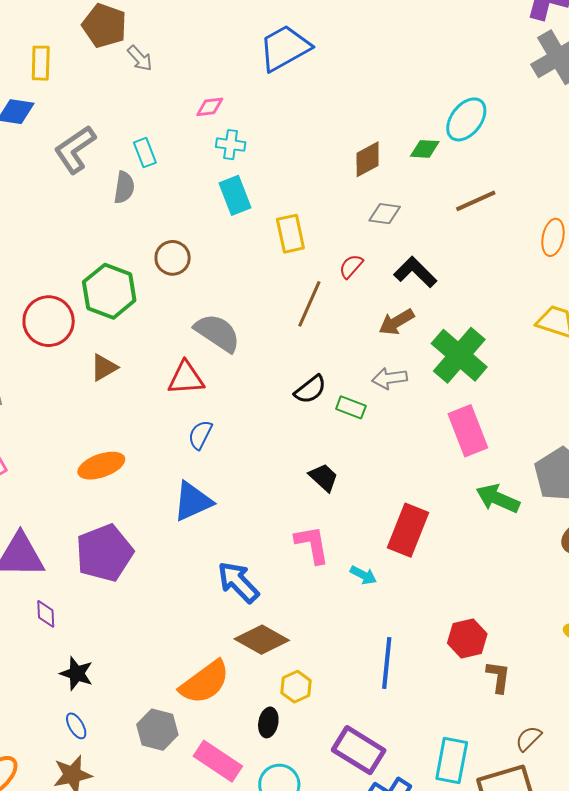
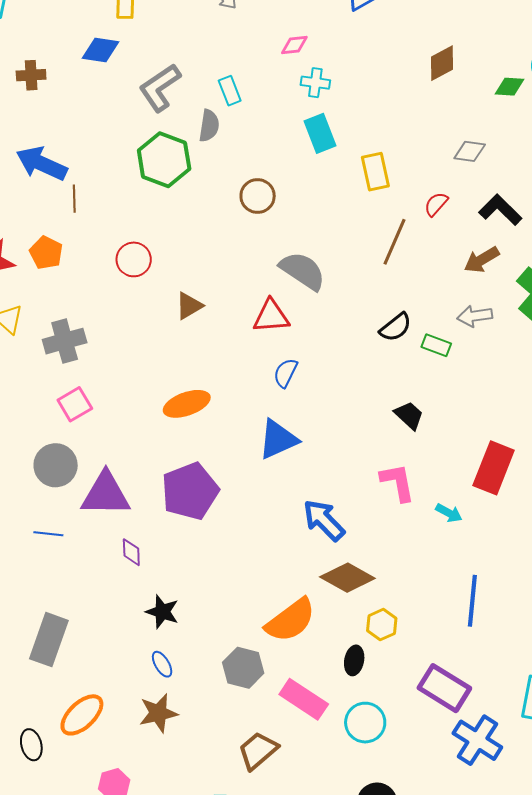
brown diamond: (368, 159) -> (442, 63), moved
green hexagon: (109, 291) -> (164, 160), moved
red circle: (49, 321) -> (134, 259), size x0.7

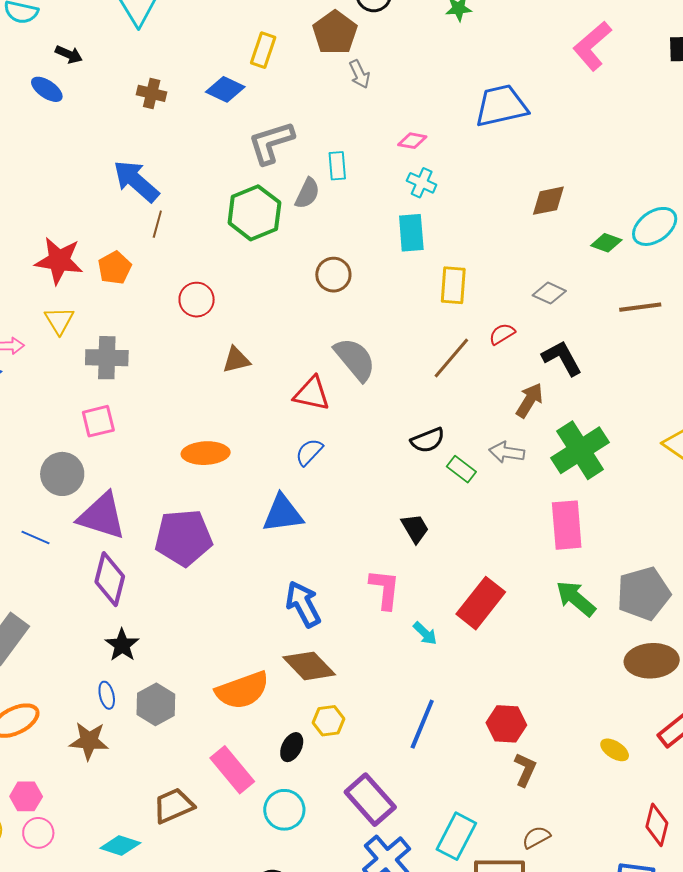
brown arrow: (482, 260) -> (530, 400), turned 135
purple diamond: (131, 552) -> (110, 579), size x1.8
gray hexagon: (243, 668) -> (156, 704), moved

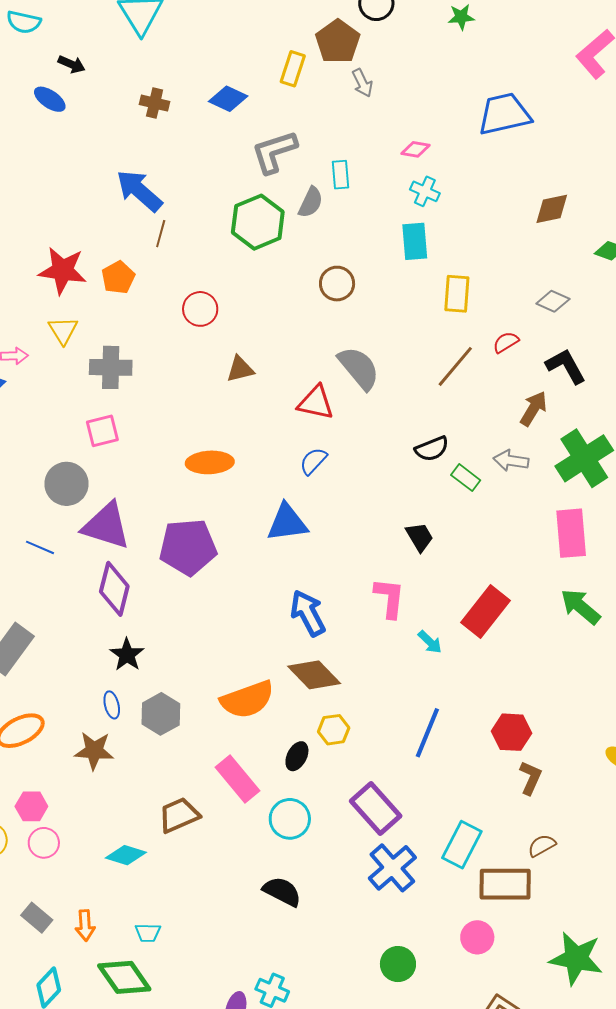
yellow rectangle: (263, 50) -> (293, 69), moved

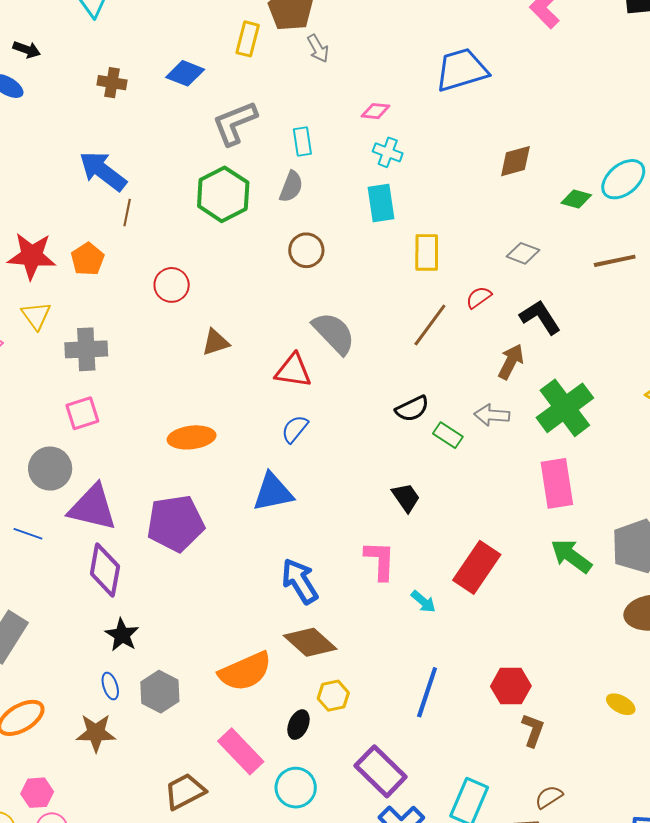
gray semicircle: (311, 202) -> (291, 187), moved

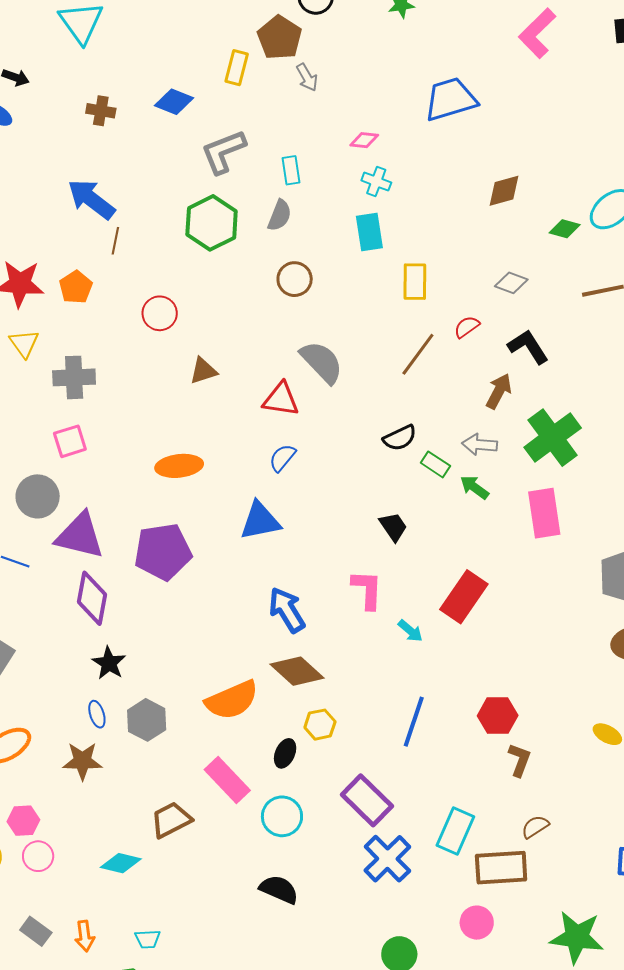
green arrow: (571, 556) -> (474, 487), moved, size x0.7

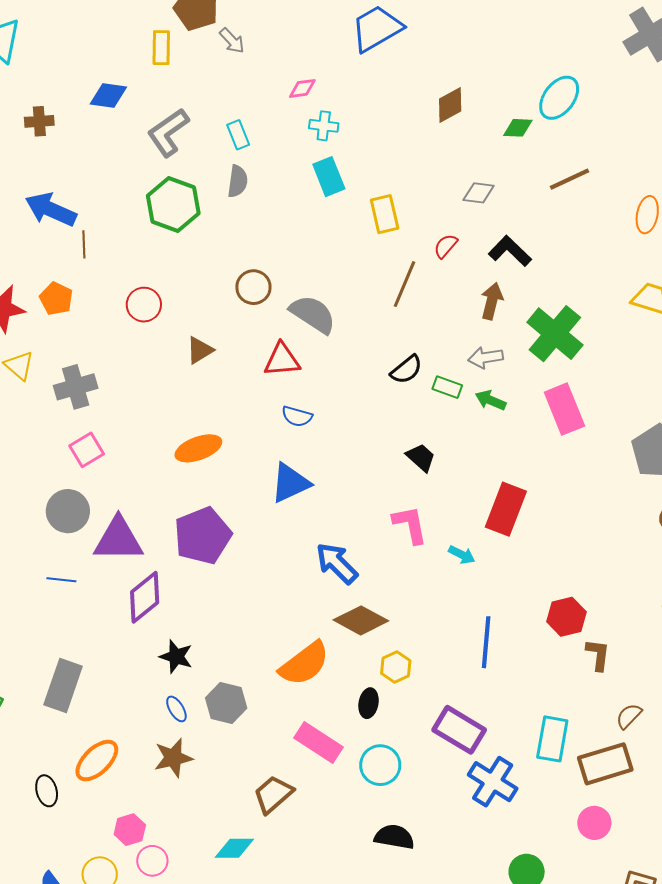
brown circle: (295, 279) -> (253, 287), moved
blue semicircle: (282, 458) -> (297, 416), turned -100
purple diamond: (92, 598) -> (145, 597), turned 54

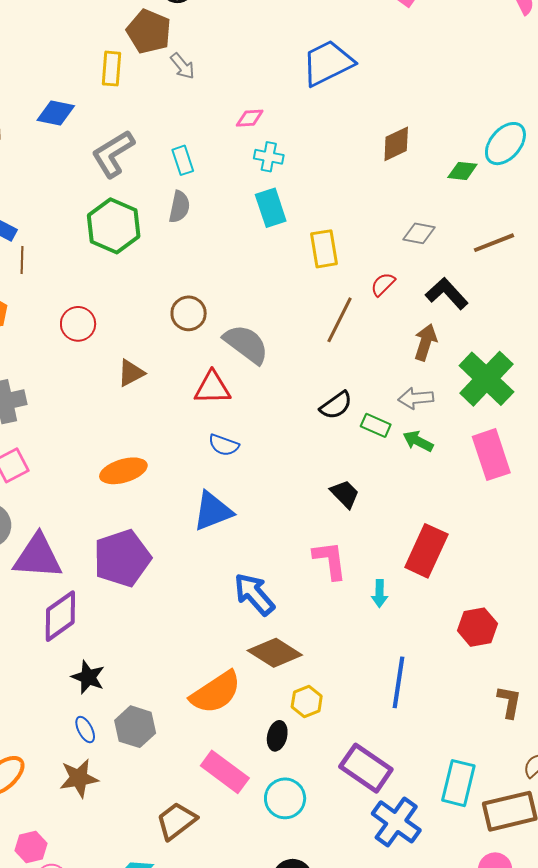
brown line: (570, 179) -> (494, 243), moved
cyan arrow: (462, 555) -> (380, 594), turned 60
red hexagon: (566, 617) -> (477, 627), moved

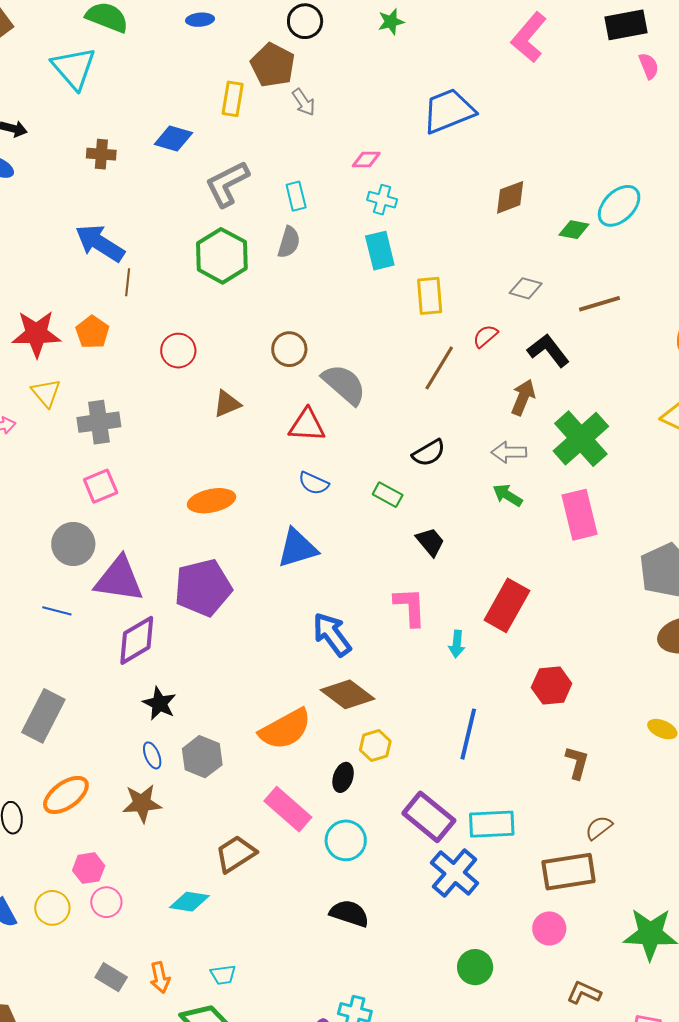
green rectangle: (376, 425) -> (388, 495), moved
cyan rectangle: (458, 783) -> (492, 824), moved, turned 69

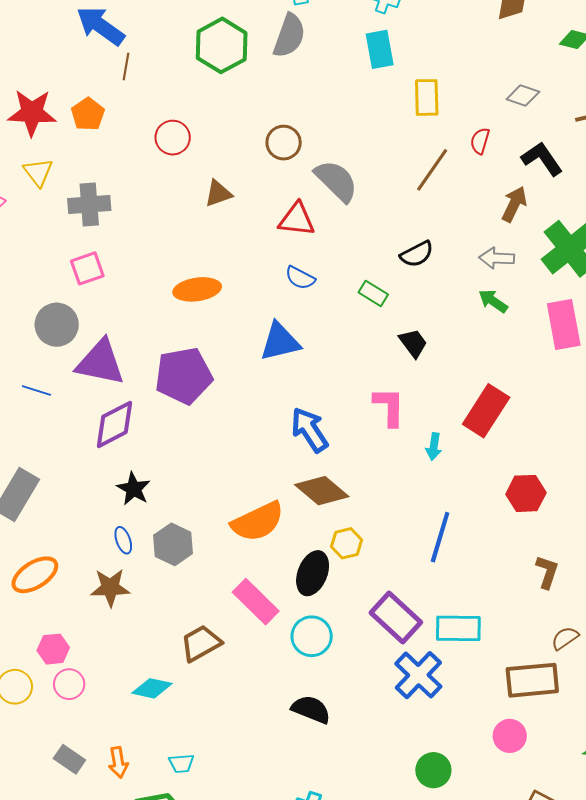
gray semicircle: (289, 242) -> (289, 36), size x1.4
red semicircle: (485, 336) -> (480, 141), turned -36
black ellipse: (343, 777) -> (313, 573), size x1.5

